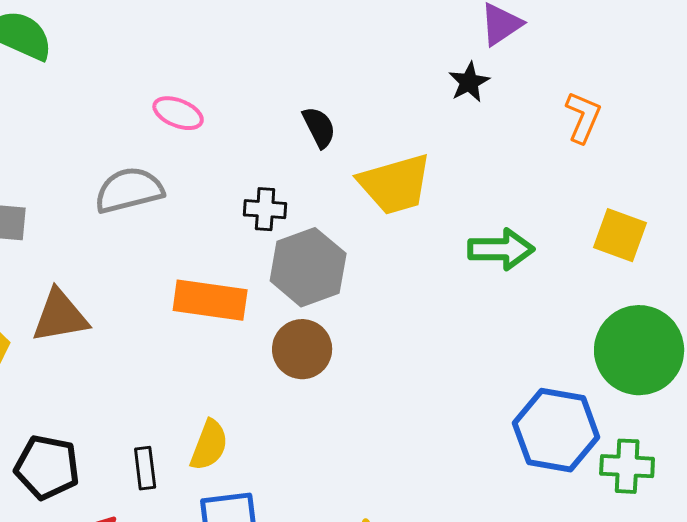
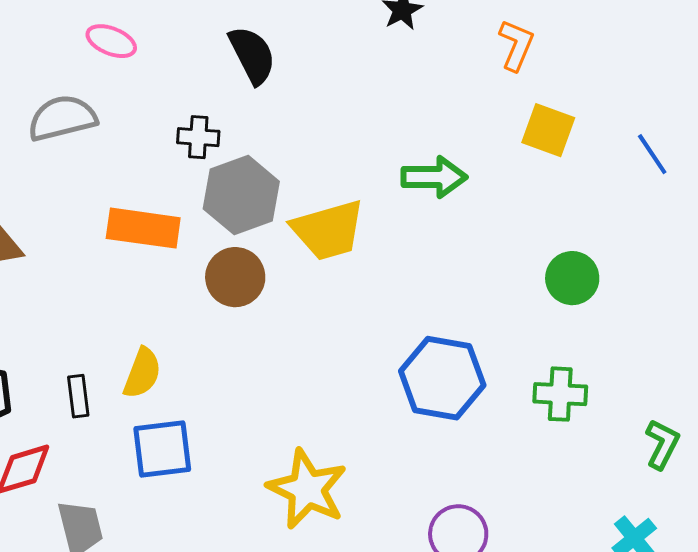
black semicircle: (319, 127) -> (252, 55), size x1.4
yellow trapezoid: (395, 184) -> (328, 230), moved
yellow square: (620, 235) -> (548, 130), moved
green circle: (639, 350) -> (572, 278), size x0.6
blue hexagon: (556, 430) -> (442, 378), moved

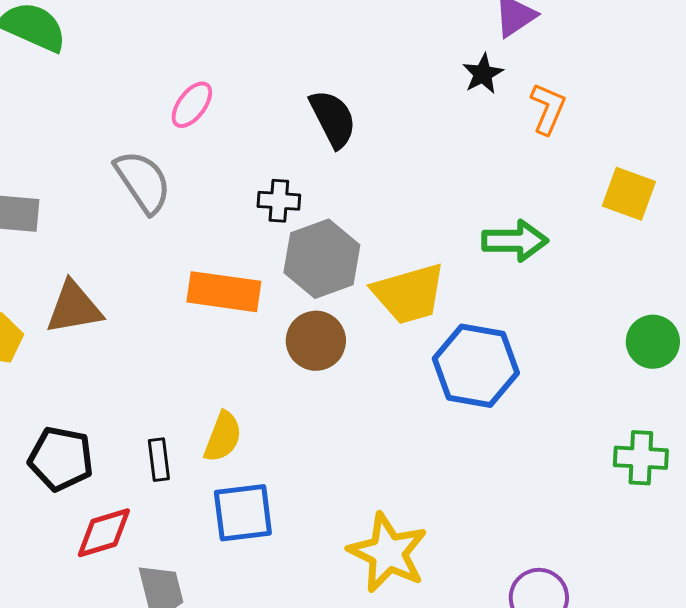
pink ellipse: (111, 41) -> (192, 105), turned -75
orange L-shape: (516, 45) -> (548, 109), moved
gray semicircle: (62, 118) -> (143, 182), turned 70
blue hexagon: (442, 378) -> (476, 366), moved

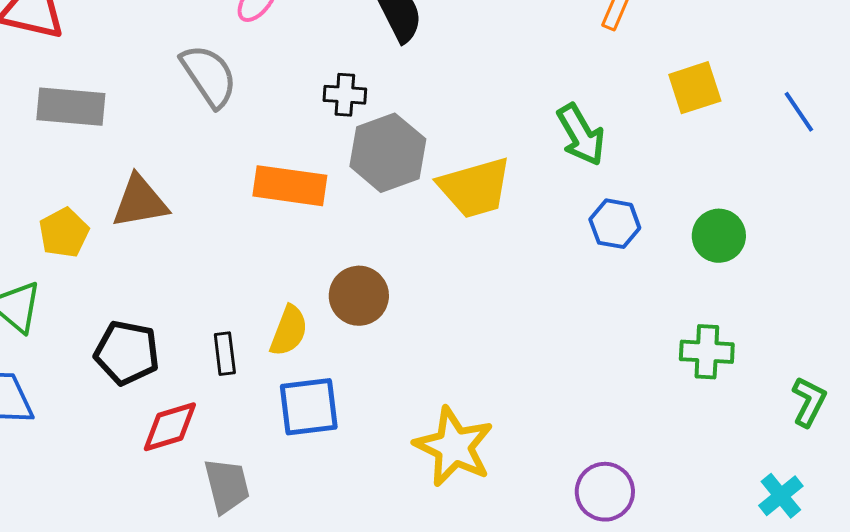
yellow square: (629, 194) -> (695, 88), turned -38
green arrow: (515, 241) -> (581, 135), turned 60
brown circle: (316, 341) -> (359, 296), moved
blue hexagon: (476, 366) -> (615, 224), moved, size x0.6

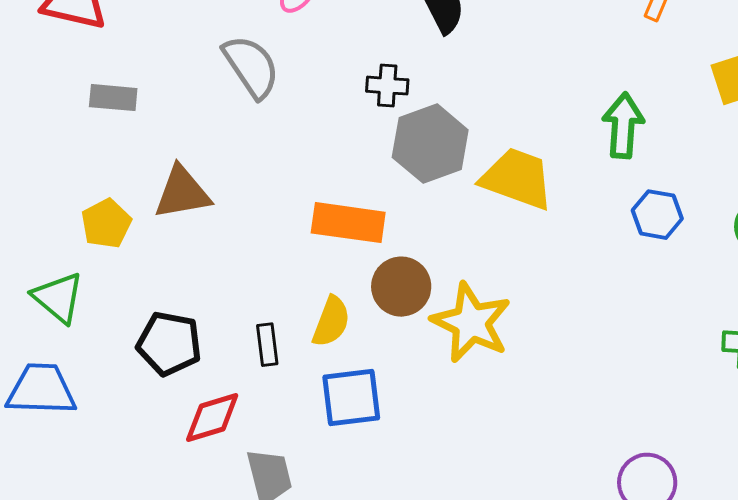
gray rectangle: (71, 107) -> (113, 98), size x0.7
green arrow: (581, 135) -> (623, 126), turned -146
orange rectangle: (290, 186) -> (348, 223), moved
yellow trapezoid: (475, 188) -> (517, 179), turned -144
yellow star: (454, 447) -> (471, 323), moved

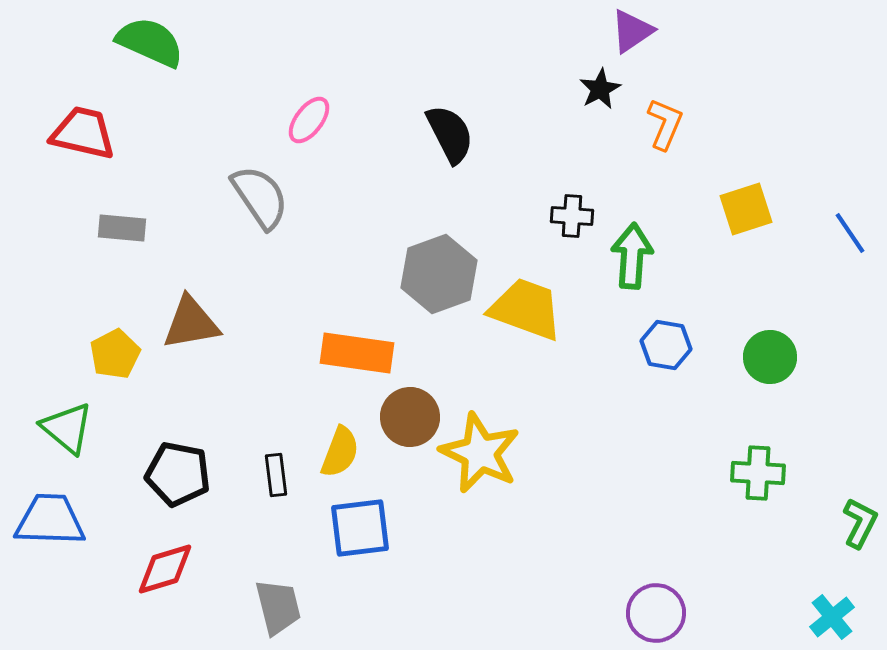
black cross: (387, 86) -> (572, 216), moved
red diamond: (212, 418) -> (165, 569), moved

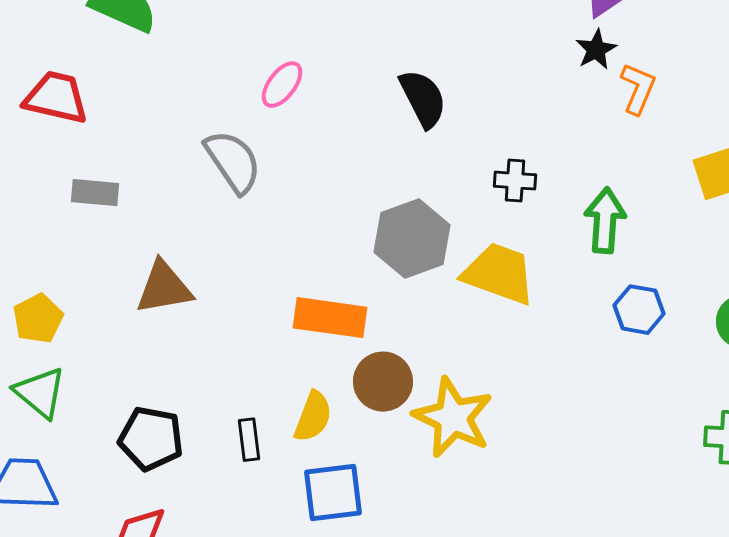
black star: (600, 89) -> (596, 50), moved
black cross: (572, 216) -> (515, 181), moved
yellow pentagon: (115, 354) -> (38, 319), moved

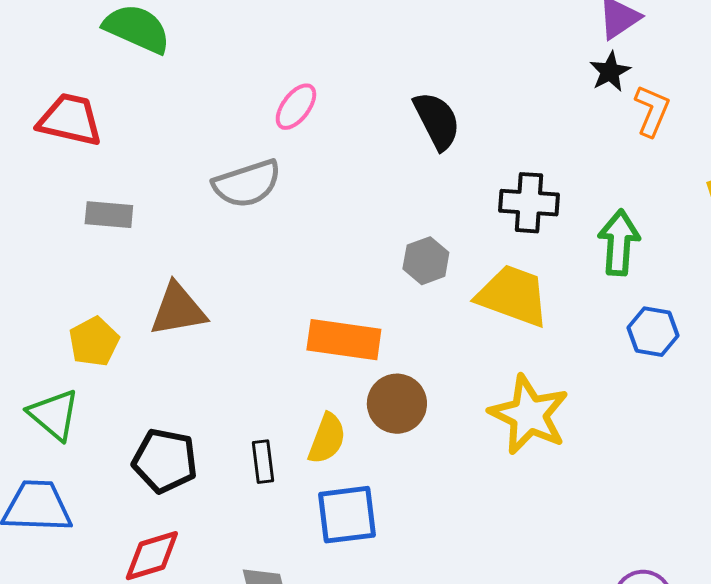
gray semicircle: (233, 162) -> (247, 184), turned 106
black cross: (515, 181) -> (529, 203), size x1.4
gray hexagon: (412, 239) -> (426, 261), size x0.6
yellow pentagon: (38, 319) -> (94, 342), moved
yellow star: (453, 418) -> (529, 415), moved

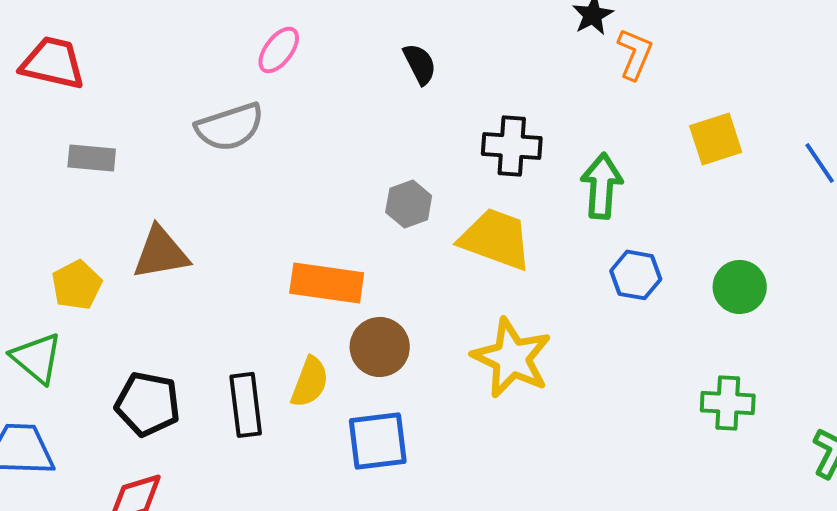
black semicircle: (437, 121) -> (420, 64), size x0.7
black rectangle: (263, 462) -> (246, 405), size x1.5
blue square: (347, 515) -> (378, 441), moved

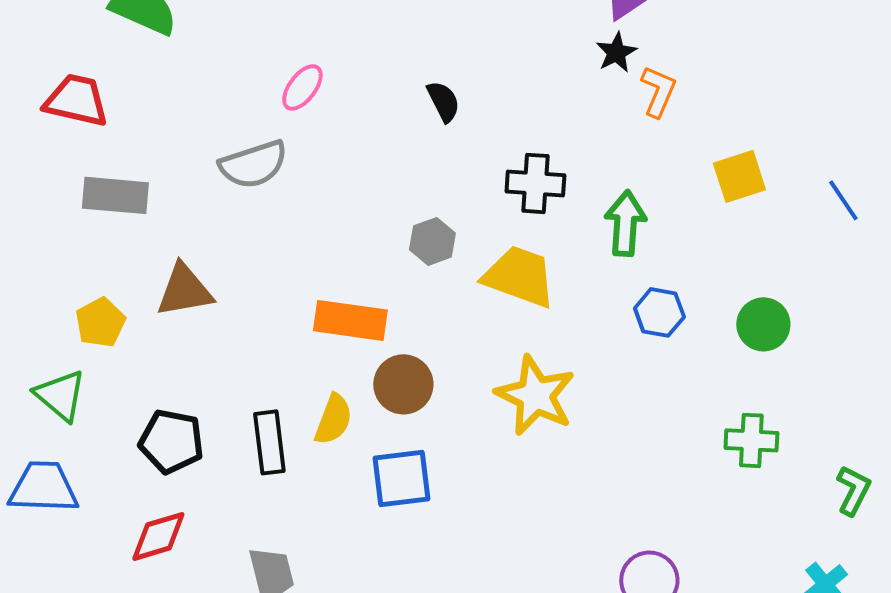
gray rectangle: (92, 158) -> (115, 195), size x1.4

